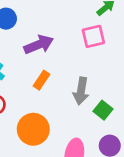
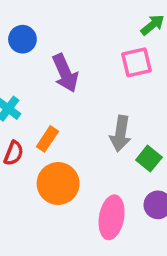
purple arrow: (39, 45) -> (65, 73), turned 88
orange rectangle: (41, 80) -> (47, 139), moved

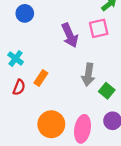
purple arrow: (65, 73) -> (70, 35), moved
orange circle: (58, 183) -> (51, 124), moved

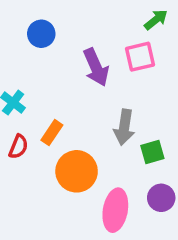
blue circle: (25, 13) -> (41, 34), moved
green square: (107, 91) -> (152, 152), turned 35
orange circle: (51, 124) -> (77, 171), moved

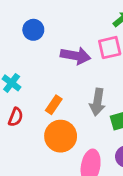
purple arrow: (96, 67) -> (76, 56), turned -56
orange rectangle: (52, 133) -> (54, 105), moved

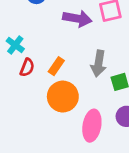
red semicircle: (16, 117) -> (27, 67), moved

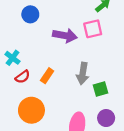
red semicircle: (27, 67) -> (23, 77), turned 32
orange circle: (63, 97) -> (31, 110), moved

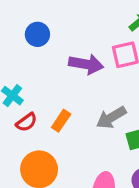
gray arrow: (83, 73) -> (111, 118), turned 50

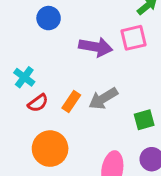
gray arrow: (111, 118) -> (103, 98), moved

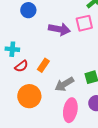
cyan cross: (24, 77) -> (12, 49), turned -32
gray arrow: (103, 98) -> (64, 84), moved

